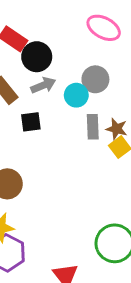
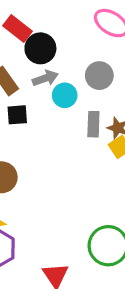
cyan circle: (76, 95) -> (65, 95), moved
black square: (31, 122) -> (17, 115), moved

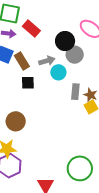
black circle: (40, 48) -> (65, 41), moved
gray circle: (99, 76) -> (75, 55), moved

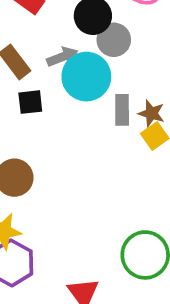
cyan circle: (58, 72) -> (86, 77), size x1.6

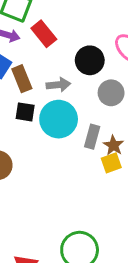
gray circle: (114, 40) -> (111, 93), moved
cyan circle: (86, 77) -> (59, 119), moved

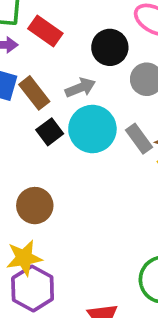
black square: (25, 112) -> (50, 132), turned -30
gray rectangle: (92, 137) -> (139, 139), turned -35

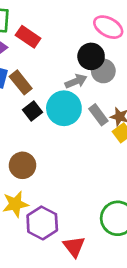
black circle: (110, 47) -> (91, 56), moved
gray arrow: (80, 88) -> (76, 81), moved
purple hexagon: (33, 289) -> (42, 223), moved

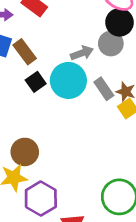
black circle: (91, 56) -> (119, 22), moved
brown circle: (23, 165) -> (25, 152), moved

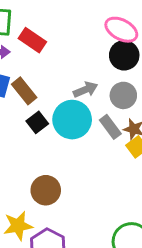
gray circle: (111, 43) -> (123, 95), moved
brown circle: (25, 152) -> (46, 190), moved

